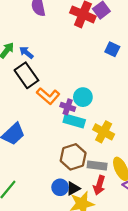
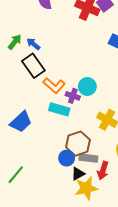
cyan rectangle: (74, 121) -> (59, 109), moved
gray rectangle: (97, 166) -> (88, 158), moved
blue circle: (60, 187) -> (67, 158), moved

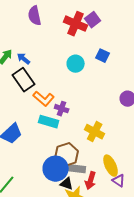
cyan circle: (87, 87) -> (76, 64), moved
blue circle: (67, 158) -> (56, 169), size x1.6
black triangle: (78, 174) -> (67, 184), turned 48

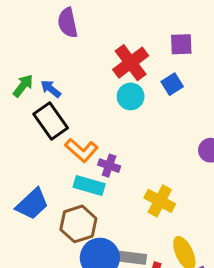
purple square: (93, 20) -> (181, 44), moved, turned 35
red cross: (76, 24) -> (131, 63), moved, turned 30
blue square: (103, 56) -> (172, 84), turned 32
brown hexagon: (67, 155) -> (78, 224), moved

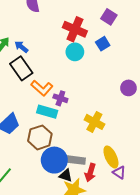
purple square: (181, 44) -> (109, 17), turned 35
red cross: (131, 63) -> (75, 29), turned -30

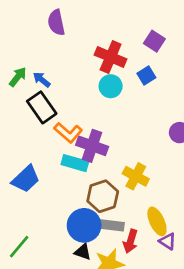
purple cross: (60, 98) -> (92, 146), size x1.6
brown hexagon: (40, 137) -> (103, 196), moved
black triangle: (66, 176) -> (83, 252), moved

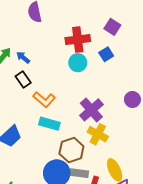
red cross: (111, 57) -> (78, 40), turned -30
black rectangle: (42, 107) -> (23, 79), size x0.7
purple cross: (92, 146) -> (91, 110), moved, turned 30

